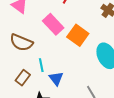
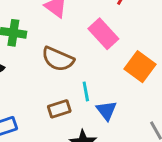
orange square: (78, 35) -> (140, 67), moved
brown rectangle: (23, 78) -> (59, 109), turned 35

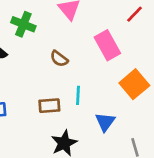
brown semicircle: (58, 59) -> (59, 59), size x0.6
blue triangle: (107, 110) -> (105, 122), moved

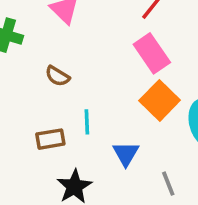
pink rectangle: (107, 45) -> (152, 53), moved

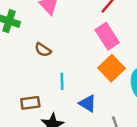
brown rectangle: (50, 139) -> (30, 103), moved
blue triangle: (126, 154) -> (88, 104), turned -30

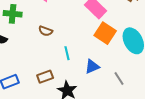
blue triangle: (88, 104) -> (92, 67), turned -42

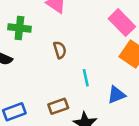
brown semicircle: (46, 31) -> (60, 50), turned -128

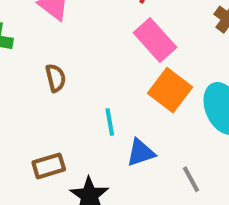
cyan line: (86, 78) -> (110, 122), moved

